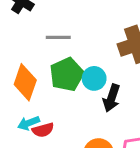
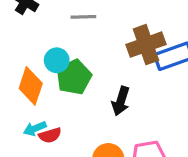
gray line: (58, 37) -> (83, 17), moved
cyan circle: (94, 78) -> (57, 60), moved

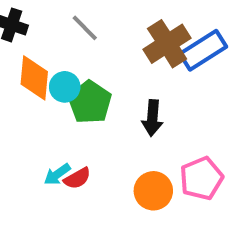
gray line: (83, 17) -> (85, 28), turned 60
orange diamond: (31, 86) -> (34, 78), moved

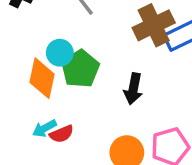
orange diamond: (34, 78) -> (42, 78), moved

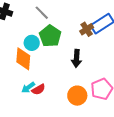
brown cross: (154, 25) -> (87, 29), moved, size x0.6
green pentagon: (80, 69) -> (50, 36), moved

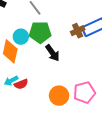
green pentagon: (50, 36) -> (40, 32), turned 30
black arrow: (77, 58) -> (53, 53), moved, turned -48

